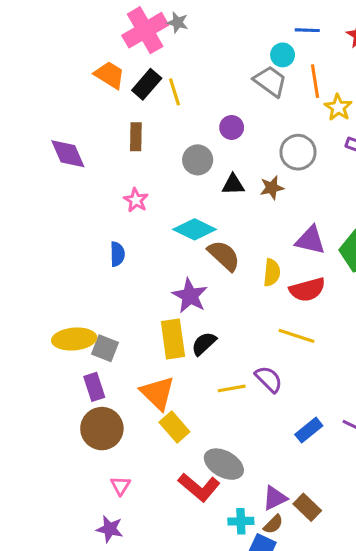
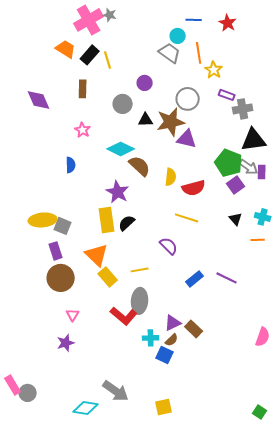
brown star: (272, 188) -> (171, 122), size x1.8
purple triangle: (310, 240) -> (187, 139), moved
yellow line: (232, 388) -> (140, 270), moved
gray ellipse: (224, 464) -> (140, 301), turned 65
purple star: (110, 529) -> (66, 343), turned -30

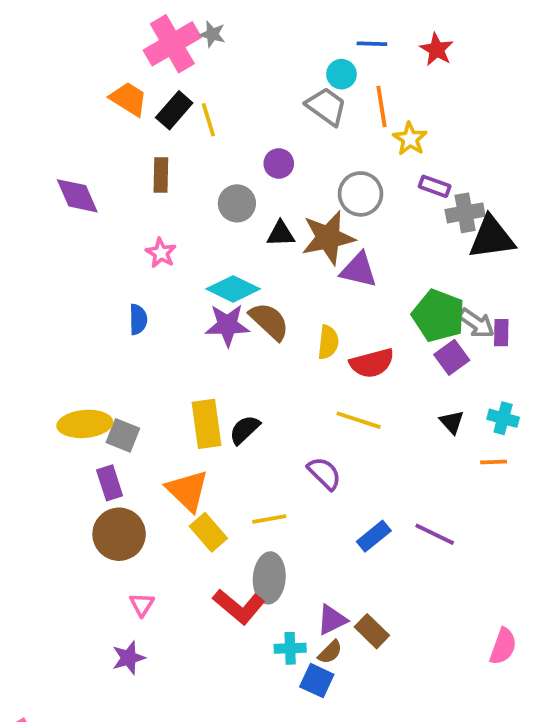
black triangle: (254, 140) -> (492, 238), moved
purple star: (118, 192) -> (227, 325), moved, turned -30

